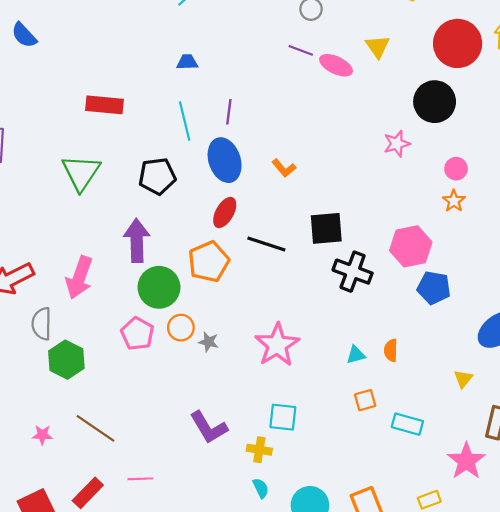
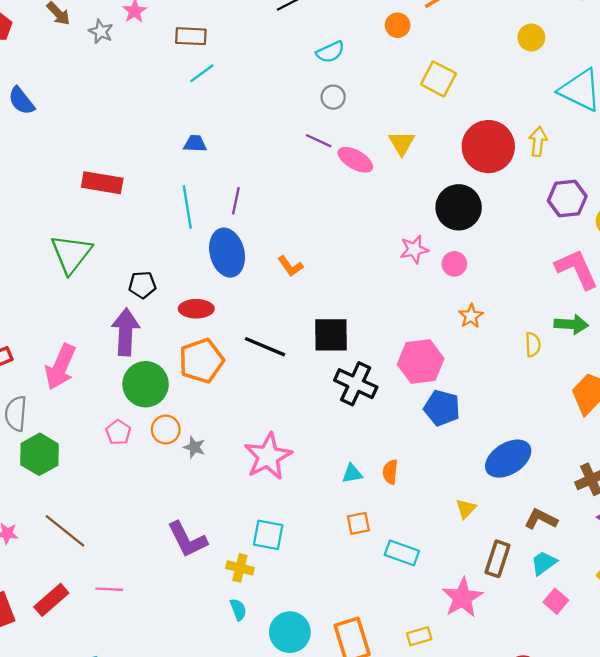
pink circle: (456, 169) -> (454, 264), moved
black pentagon: (157, 176) -> (142, 285), moved, size x0.7
red ellipse: (225, 212) -> (196, 309), moved, turned 56
pink pentagon: (137, 334) -> (118, 432), size x0.7

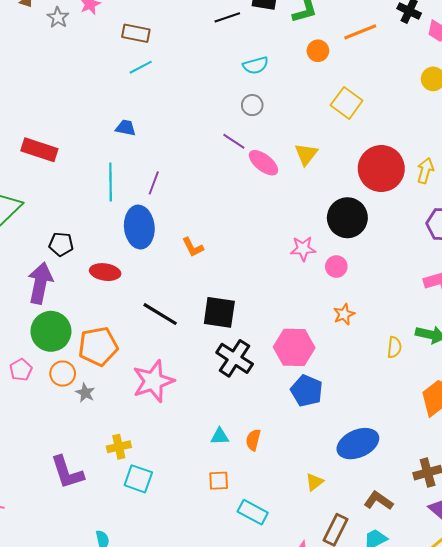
orange pentagon: (201, 361) -> (98, 346), moved
pink star: (268, 456) -> (153, 381), moved
yellow cross: (240, 568) -> (119, 447), moved, turned -35

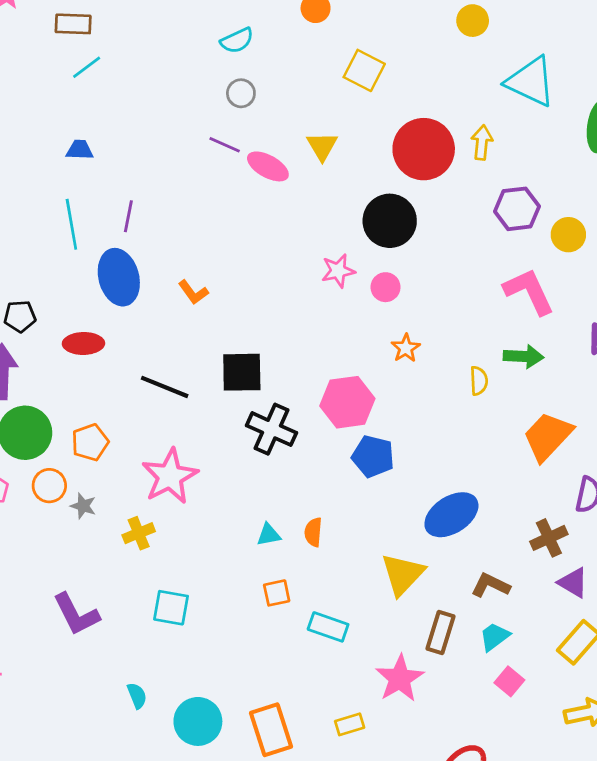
orange pentagon: (98, 346) -> (90, 442), size x0.7
yellow cross: (119, 447) -> (139, 533), moved
yellow triangle: (314, 482) -> (403, 574), size x1.8

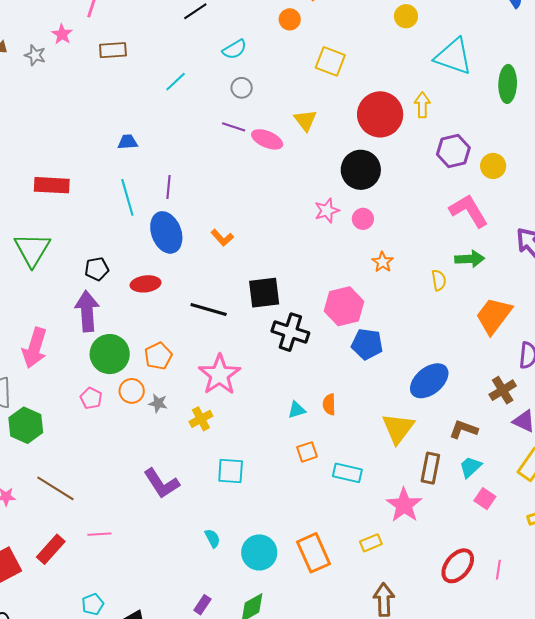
cyan line: (87, 67) -> (176, 82), moved

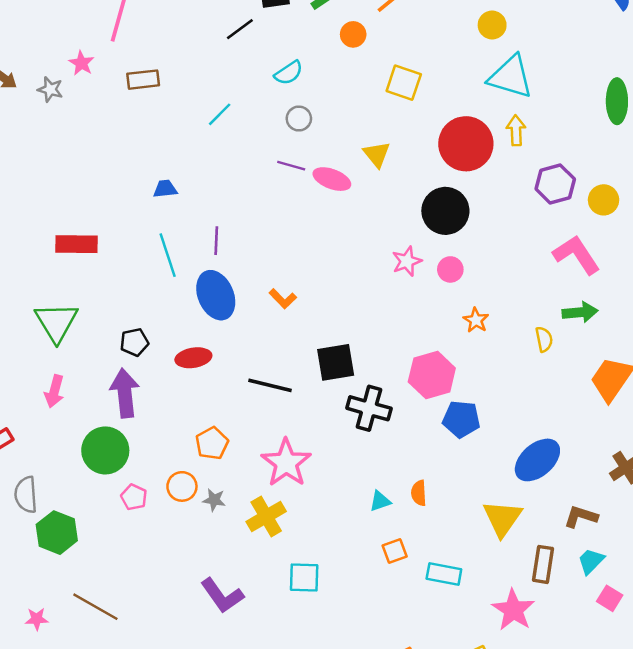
cyan triangle: (453, 56) -> (511, 77), moved
pink arrow: (35, 348) -> (54, 391), moved, size x0.7
green circle: (110, 354) -> (105, 450), moved
yellow cross: (201, 419) -> (266, 517), size x1.4

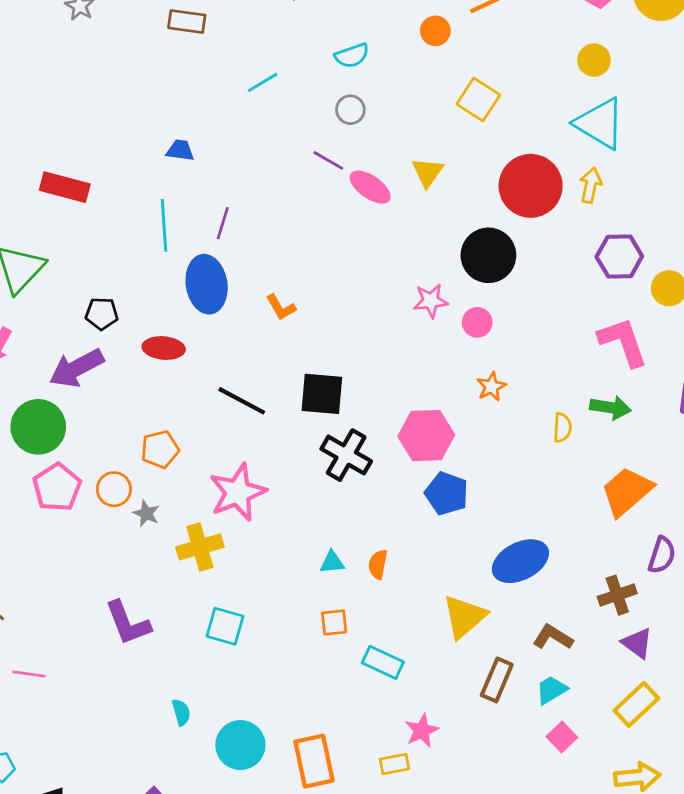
purple arrow: (125, 393) -> (76, 368), turned -126
pink pentagon: (134, 497) -> (57, 487), size x1.6
pink star: (513, 610) -> (422, 731), moved, size x0.7

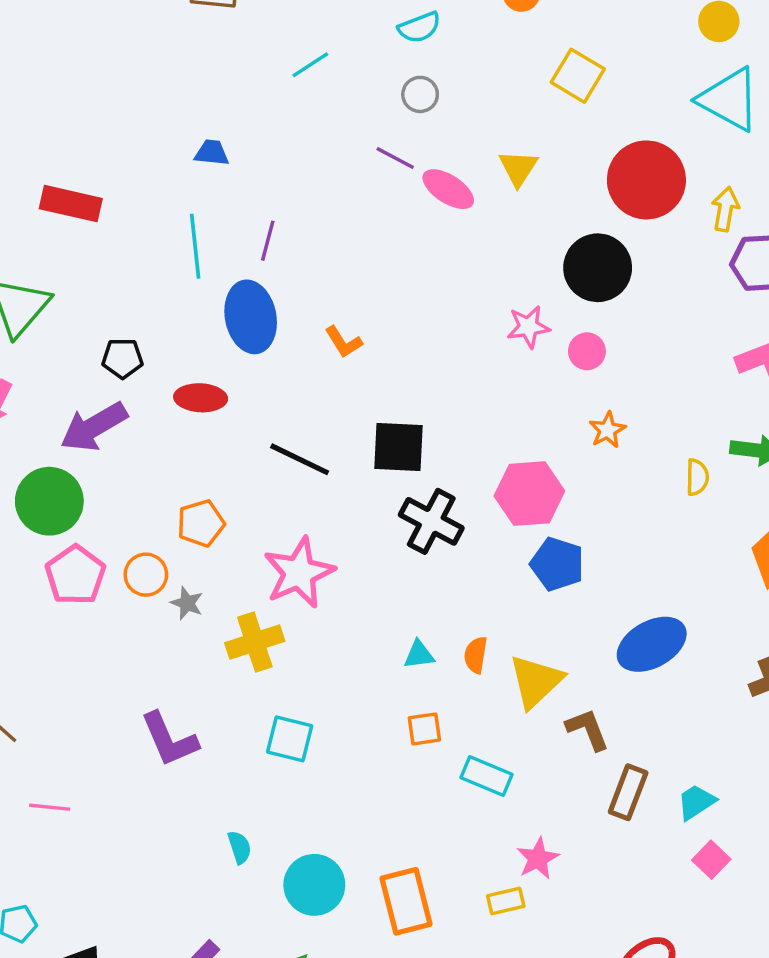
yellow arrow: (591, 185) -> (725, 209), moved
yellow triangle: (464, 617) -> (536, 681), moved
brown L-shape: (553, 637) -> (588, 729), moved, turned 39

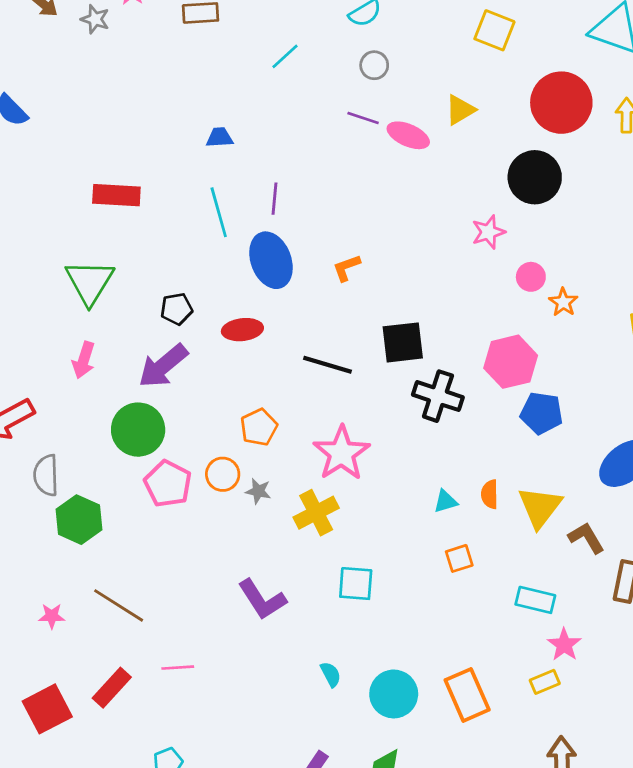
yellow triangle: (518, 168) -> (460, 110), turned 36
orange L-shape: (344, 342) -> (346, 268), turned 112
pink circle: (587, 351) -> (531, 277), moved
cyan rectangle: (487, 776) -> (535, 600), moved

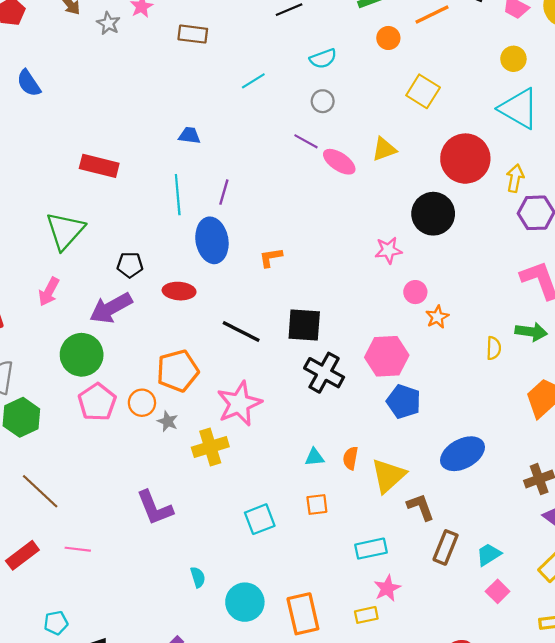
orange pentagon: (259, 427) -> (178, 371), size x1.4
cyan square: (356, 584) -> (260, 519), moved, turned -36
cyan rectangle: (535, 600) -> (371, 549), turned -36

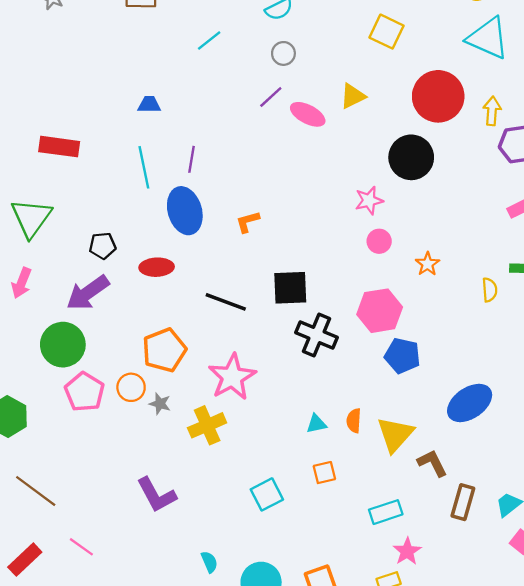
purple line: (306, 141) -> (271, 97), turned -65
pink circle: (415, 292) -> (379, 241), moved
pink line: (78, 549) -> (81, 547), turned 35

